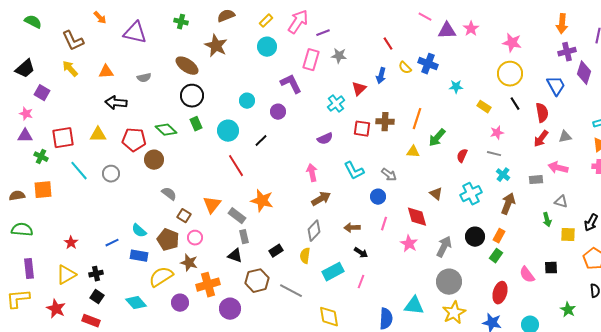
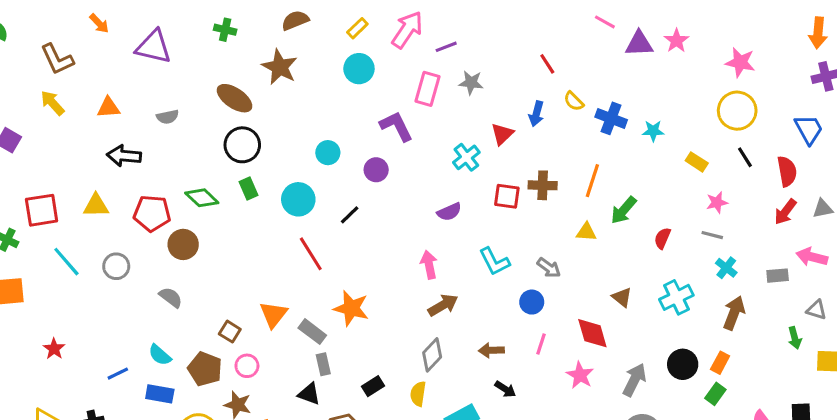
blue cross: (428, 64) -> (611, 118), moved
gray semicircle: (169, 194) -> (171, 297), moved
red star: (71, 243) -> (54, 349), moved

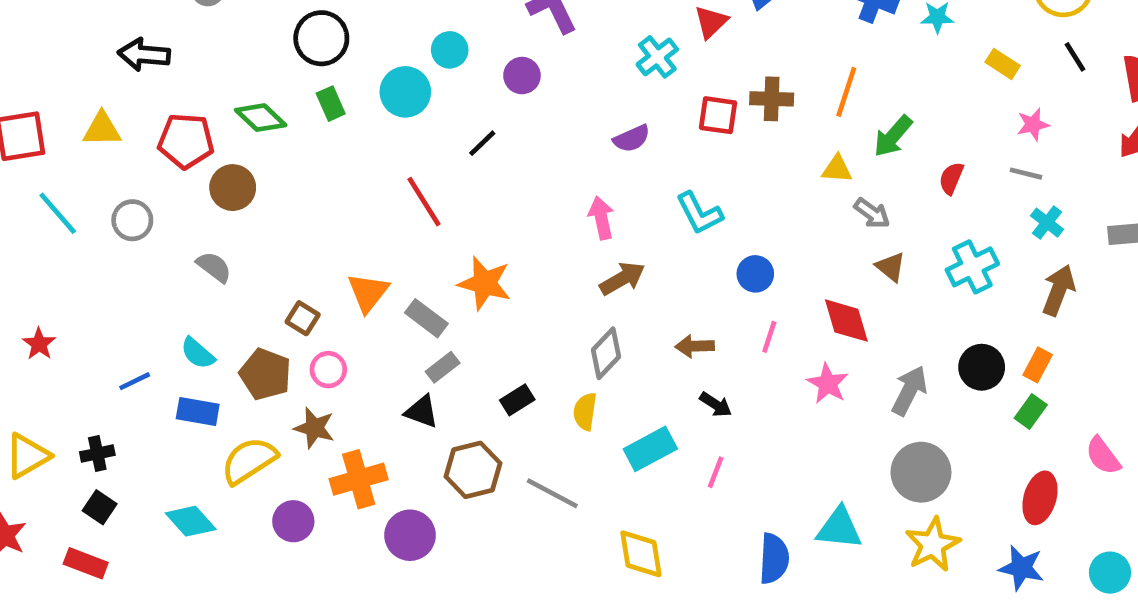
cyan circle: (298, 199) -> (405, 92), moved
gray arrow: (549, 268) -> (872, 213), moved
gray rectangle: (323, 364) -> (443, 367), turned 65

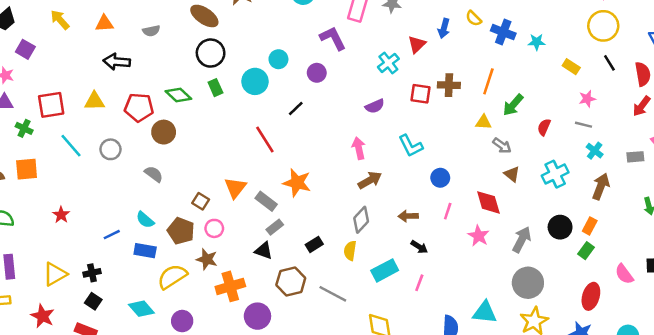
purple circle: (293, 521) -> (182, 321), moved

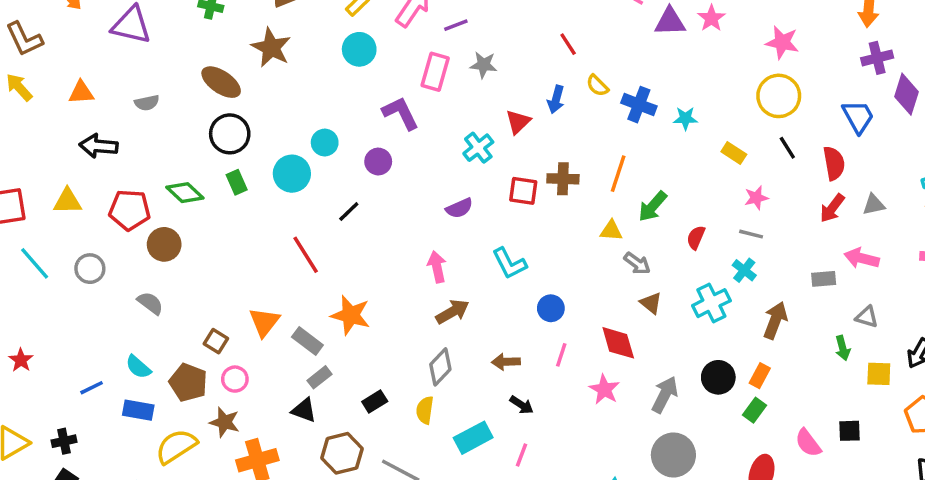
cyan cross: (595, 151) -> (744, 270), moved

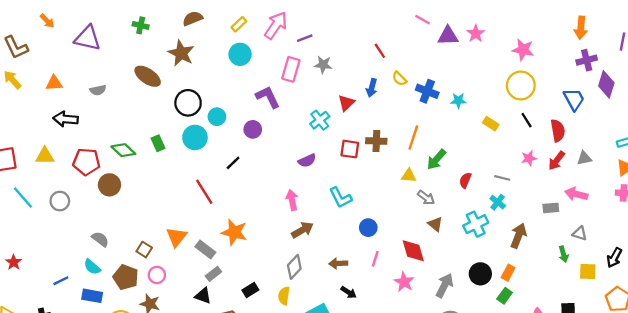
black circle: (230, 134) -> (188, 103), moved
pink star: (756, 198) -> (529, 158), moved
gray semicircle: (150, 303) -> (100, 239), moved

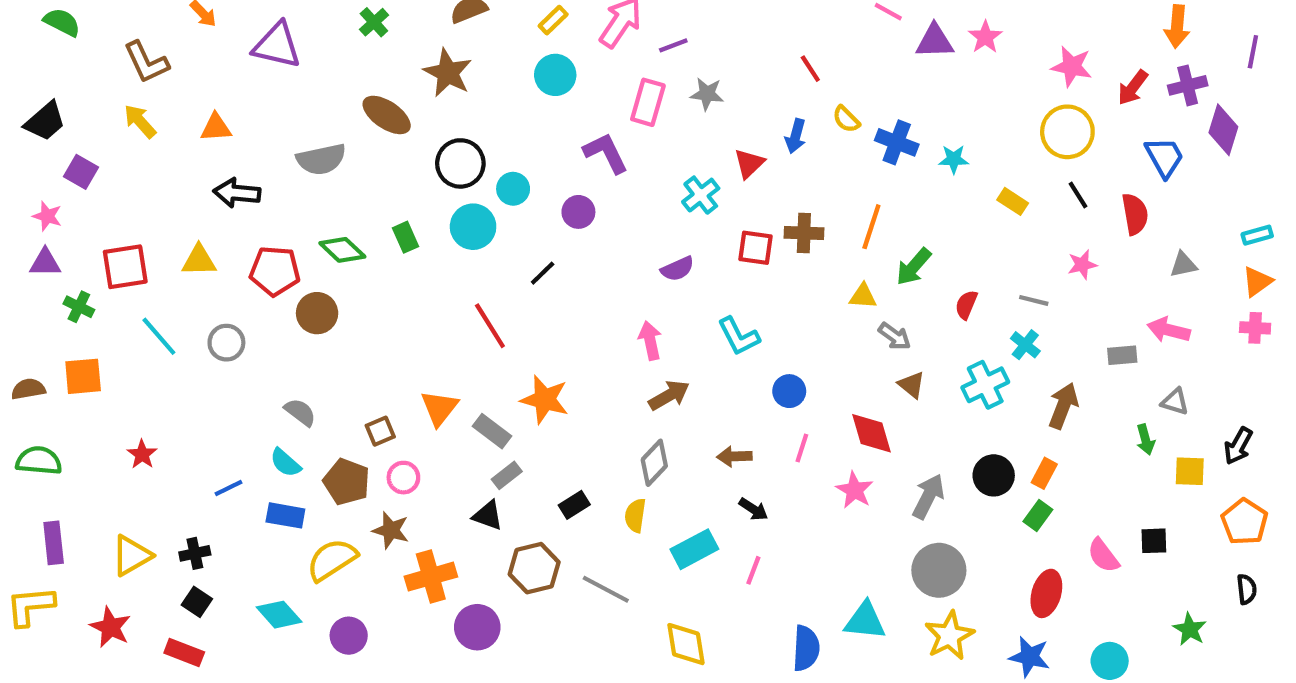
green cross: (141, 25) -> (374, 22), turned 35
gray semicircle: (98, 90) -> (321, 159), moved, size x1.6
red arrow: (557, 161) -> (1133, 88), moved
brown square: (144, 250) -> (380, 431), turned 35

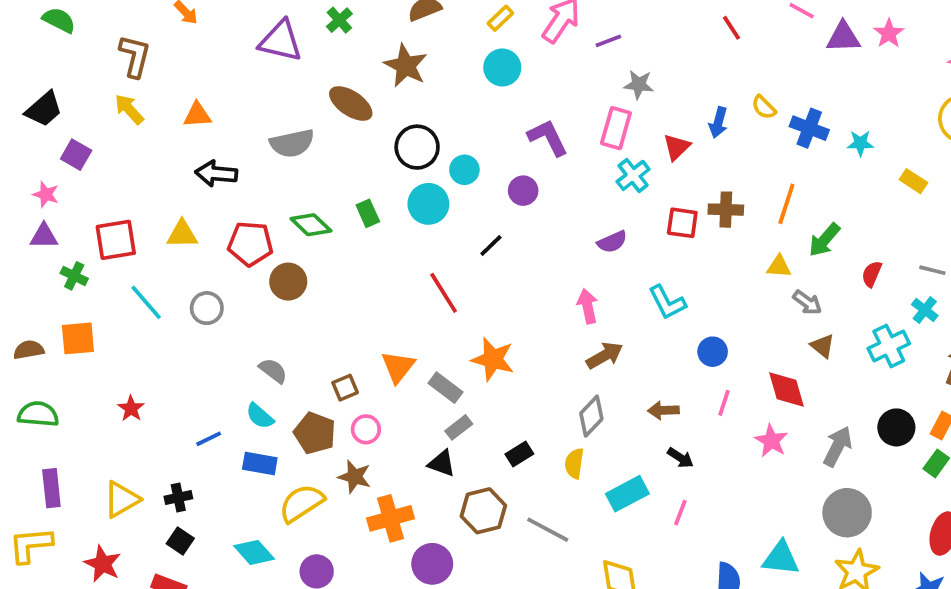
purple triangle: (277, 45) -> (281, 41), moved
brown L-shape: (146, 62) -> (135, 56), turned -141
red line: (810, 69) -> (732, 28), moved
pink rectangle: (648, 102) -> (616, 128), moved

